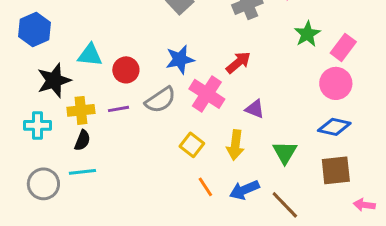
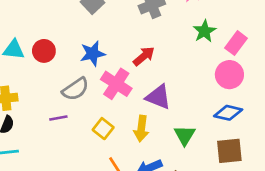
red circle: (126, 70) -> (44, 51), moved
purple line: (118, 109) -> (58, 118), moved
purple triangle: (255, 109) -> (158, 97), size x1.5

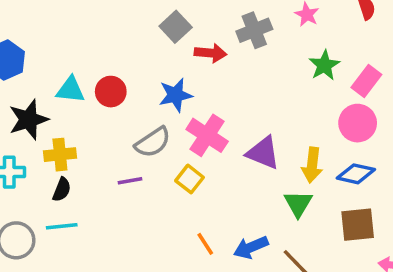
red arrow: (144, 56) -> (211, 53), moved, turned 45
yellow square: (103, 129) -> (190, 179), moved
yellow arrow: (141, 129) -> (312, 165), moved

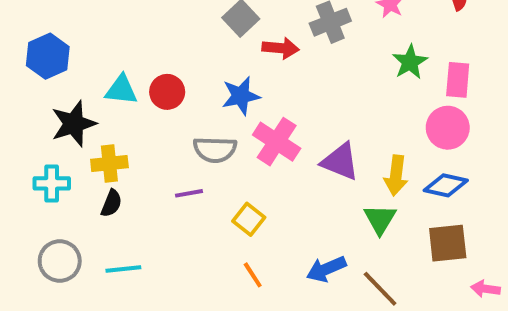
pink rectangle: (366, 81) -> (458, 80), turned -32
gray semicircle: (153, 142) -> (215, 150), turned 36
yellow square: (190, 179) -> (249, 219), moved
cyan line: (62, 226) -> (123, 269), moved
orange line: (205, 244) -> (253, 275), moved

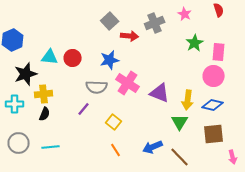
purple line: (189, 193) -> (84, 109), turned -40
pink arrow: (486, 289) -> (233, 157), turned -112

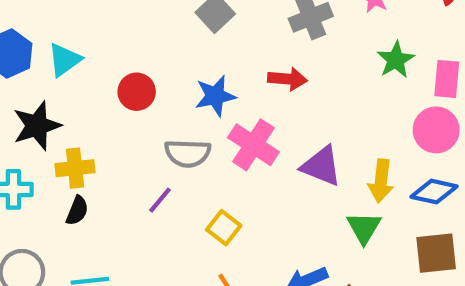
red arrow: (130, 36) -> (287, 79), moved
cyan triangle: (50, 57) -> (64, 60), moved, turned -42

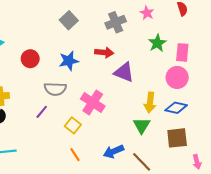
pink cross: (253, 145) -> (93, 102), moved
purple triangle: (321, 166) -> (124, 72), moved

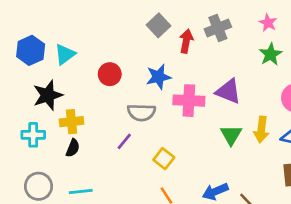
pink star: (147, 13) -> (268, 23), moved
red arrow: (104, 52) -> (186, 41), moved, turned -84
pink cross: (93, 102) -> (189, 101), moved, turned -30
green triangle: (142, 125) -> (231, 135), moved

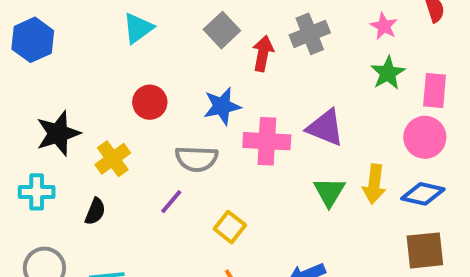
blue hexagon: (31, 50) -> (33, 40), moved
cyan triangle: (65, 54) -> (138, 28), moved
yellow cross: (71, 122) -> (113, 159), moved, turned -30

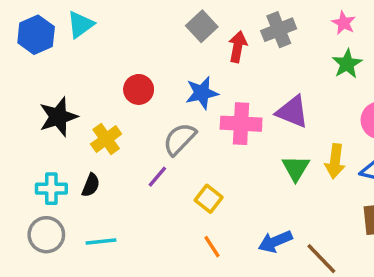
cyan triangle: (138, 28) -> (80, 25), moved
gray semicircle: (197, 159) -> (180, 139), turned 132
cyan cross: (37, 192) -> (51, 189), moved

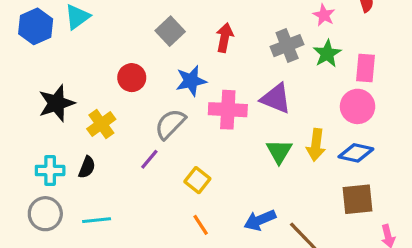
gray square: (202, 26) -> (170, 31), moved
gray cross: (279, 30) -> (287, 46), moved

